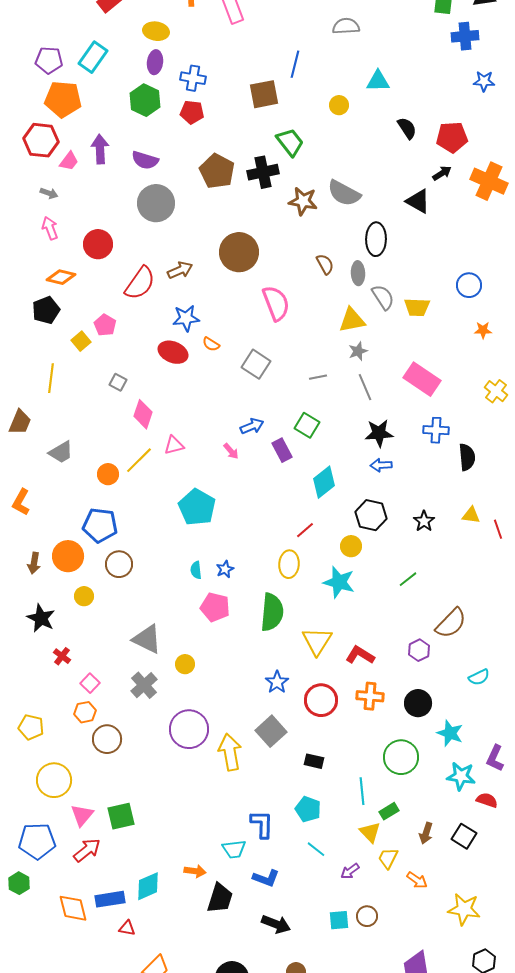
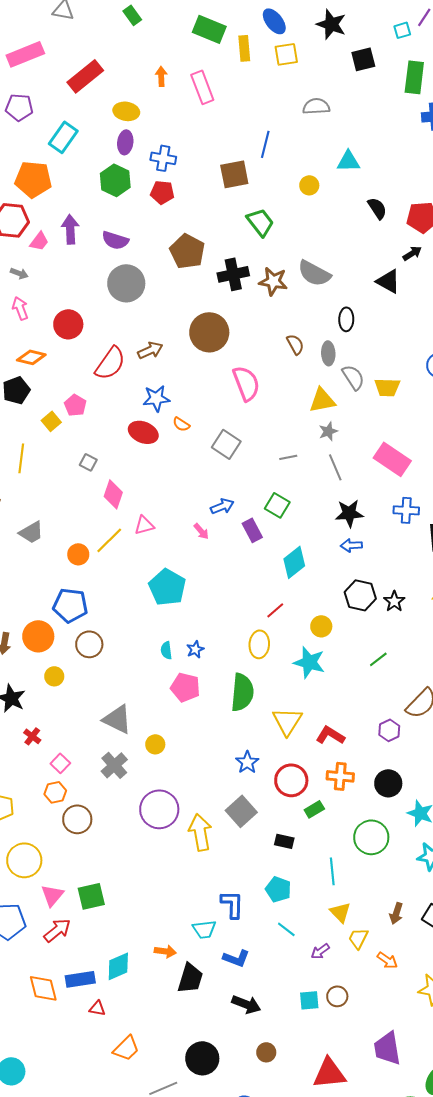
purple pentagon: (49, 60) -> (19, 107), moved
black cross: (263, 172) -> (233, 274), moved
black ellipse: (376, 239) -> (346, 319), size x0.7
black hexagon: (371, 515) -> (360, 595), moved
green rectangle: (389, 811) -> (314, 809), moved

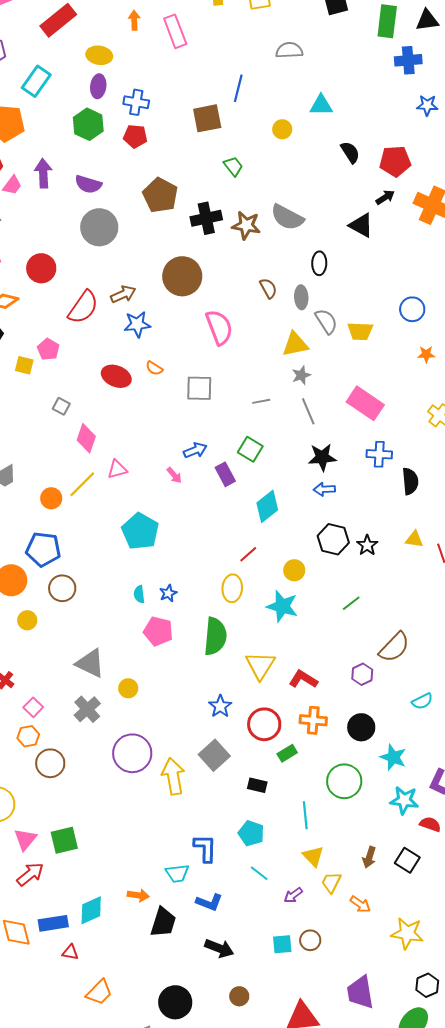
green trapezoid: (260, 222) -> (233, 166), size x0.7
blue star: (156, 398) -> (137, 324), moved
yellow square: (51, 421) -> (24, 365), turned -36
gray square: (226, 444) -> (199, 388), turned -32

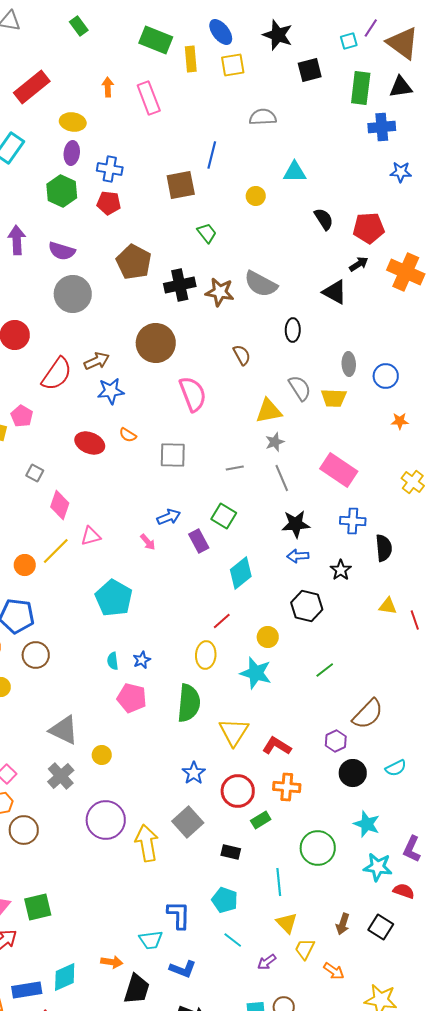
gray ellipse: (301, 297) -> (349, 364), moved
black star: (367, 545) -> (341, 570), moved
black circle: (361, 727) -> (353, 773), moved

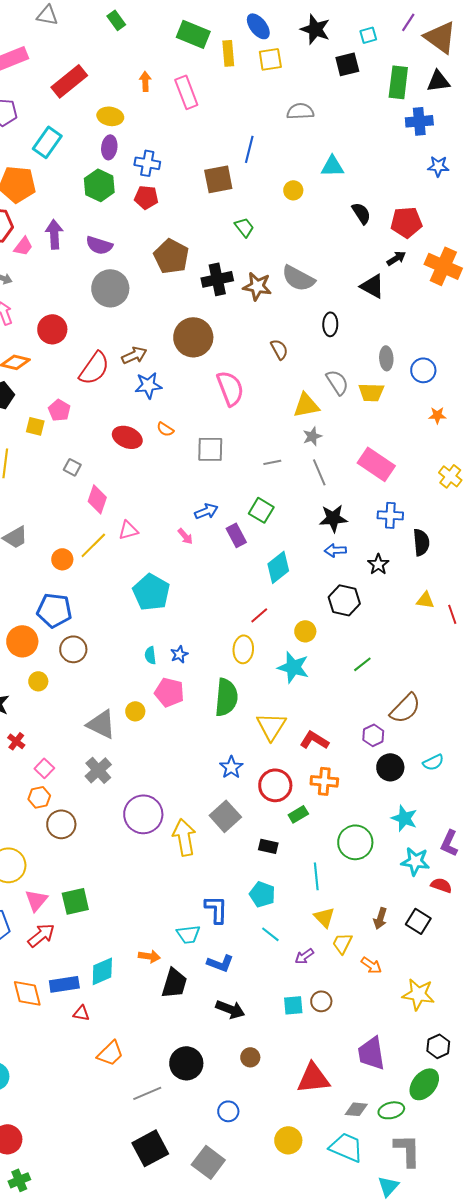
cyan square: (349, 41) -> (368, 35), moved
yellow circle: (102, 755) -> (135, 711), moved

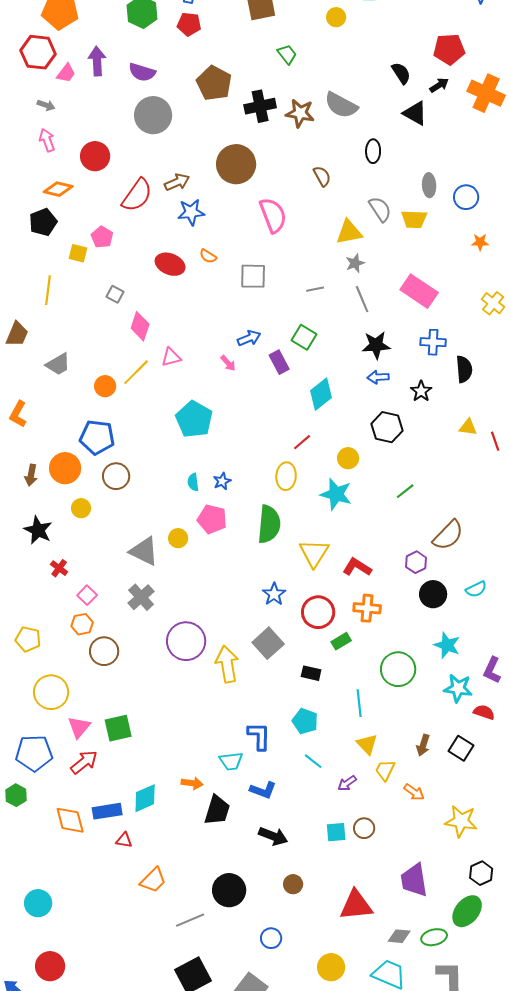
black semicircle: (361, 213) -> (401, 73), moved

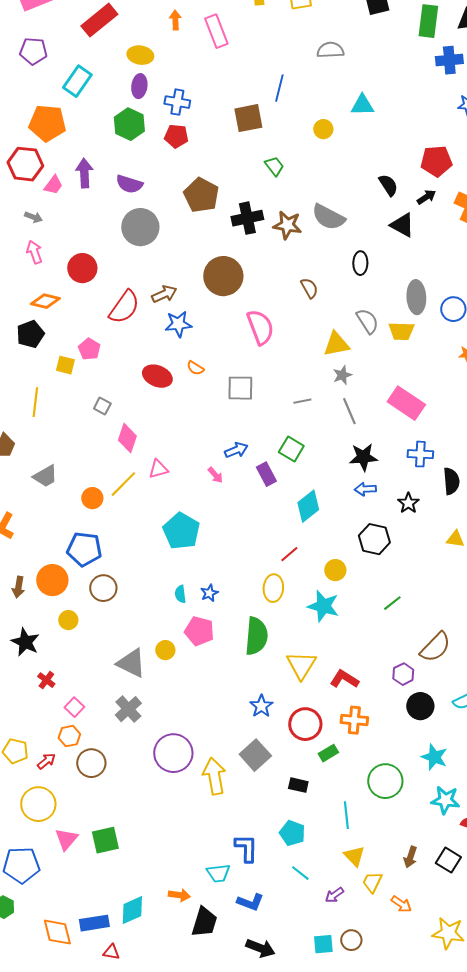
gray ellipse: (429, 185) -> (416, 297), size x1.4
red arrow: (84, 762) -> (46, 761), moved, size x0.7

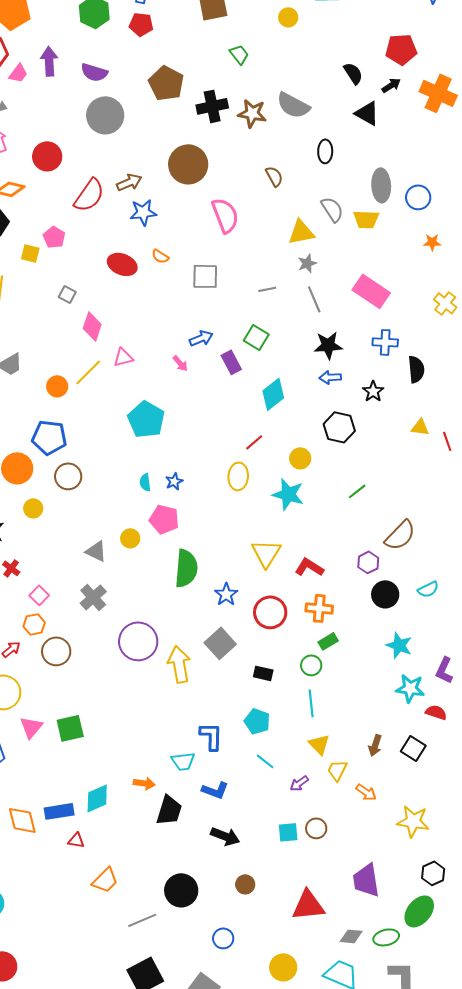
green semicircle: (256, 636) -> (186, 568), moved
gray triangle: (131, 663) -> (96, 551), size x0.7
green rectangle: (328, 753) -> (328, 641), moved
green circle: (385, 781) -> (311, 665), moved, size x0.6

